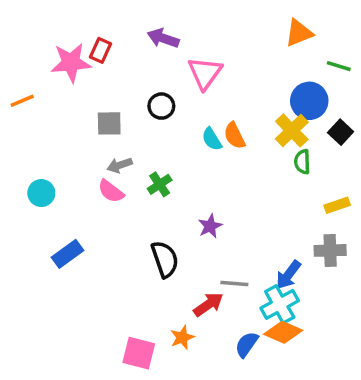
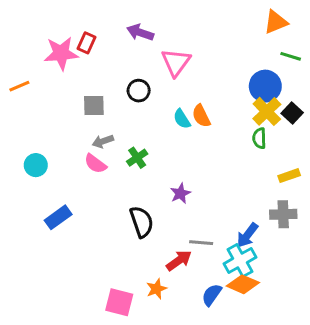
orange triangle: (299, 33) -> (276, 22), moved
yellow cross: (292, 130) -> (267, 111), moved

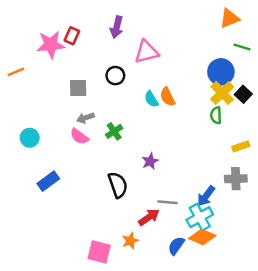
purple arrow: (140, 32) -> (117, 27), turned -95
pink triangle: (176, 62) -> (146, 52), turned 40

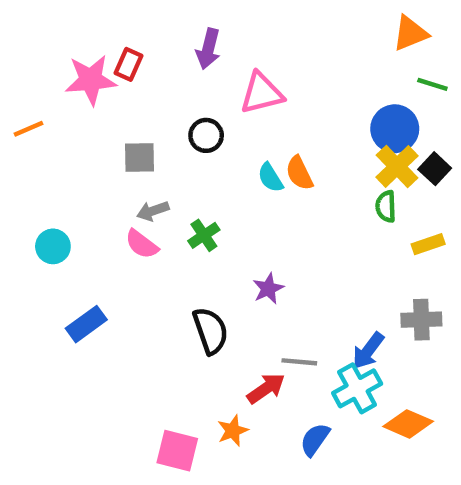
yellow rectangle: (241, 146) -> (428, 244), moved
orange diamond: (202, 237) -> (408, 424), moved

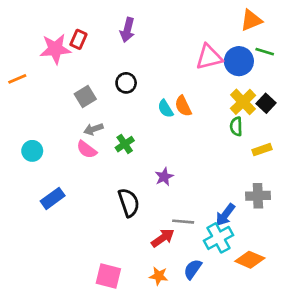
pink triangle: (262, 93) -> (209, 57), moved
blue circle: (395, 129) -> (239, 61), moved
gray square: (139, 158) -> (85, 96), turned -30
orange star: (233, 431) -> (159, 276), moved, turned 30

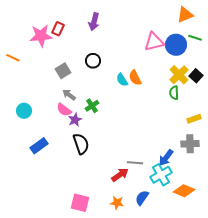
orange line: (17, 79) -> (13, 58), turned 48
gray arrow: (93, 129) -> (69, 95), turned 56
yellow rectangle: (262, 150) -> (194, 119), moved
purple star: (164, 177) -> (75, 120), moved
black semicircle: (129, 203) -> (81, 144), moved

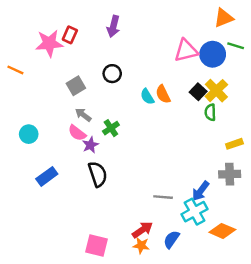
black square: (196, 76) -> (198, 92), moved
red arrow: (120, 175) -> (142, 230), moved

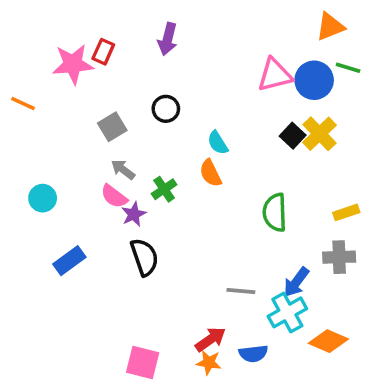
orange semicircle: (163, 94) -> (211, 173), moved
green semicircle: (210, 112) -> (275, 212), moved, size x1.5
blue semicircle: (171, 239) -> (253, 354), turned -132

